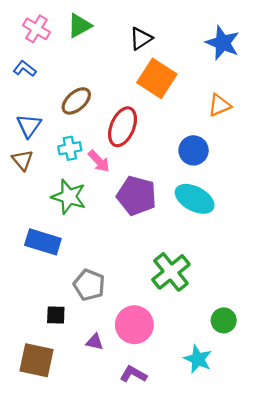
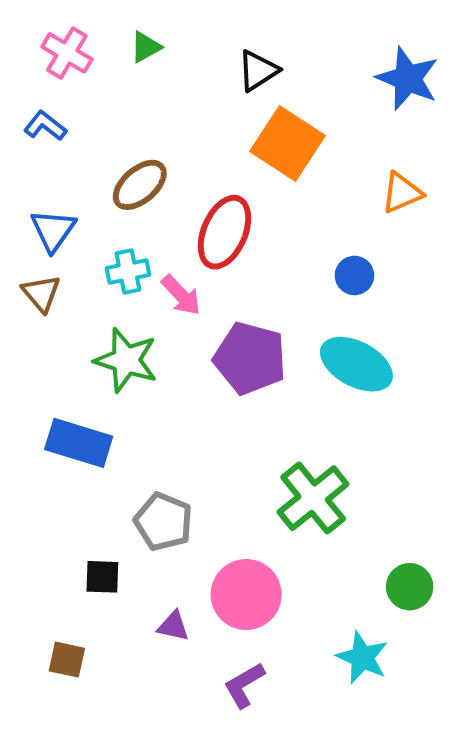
green triangle: (79, 26) -> (146, 47), size x0.7
blue circle: (194, 150) -> (354, 275), size x0.7
brown square: (36, 360) -> (67, 660), size x0.6
purple L-shape: (133, 374) -> (244, 685), turned -60

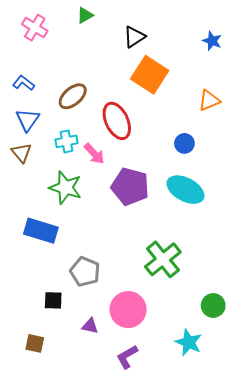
green triangle: (146, 47) -> (85, 15), moved
blue star: (408, 79) -> (212, 41), size x0.6
blue L-shape: (45, 126) -> (23, 83), moved
red ellipse: (224, 232) -> (117, 121), turned -48

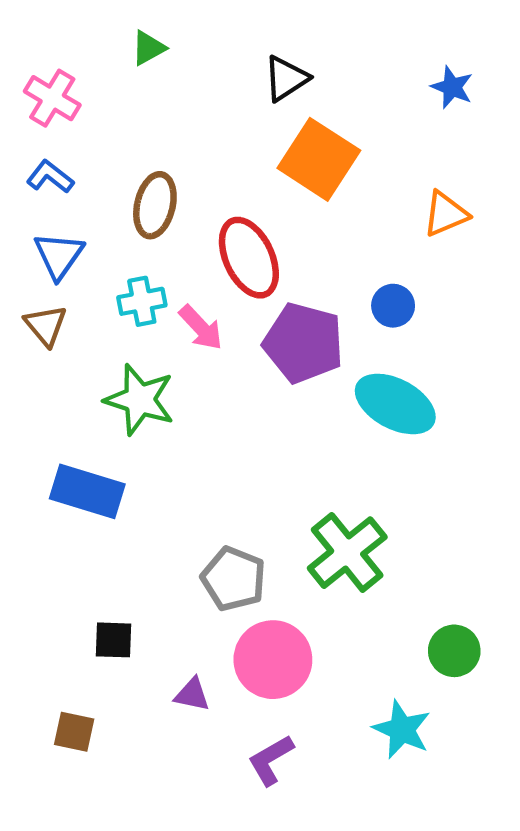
green triangle: (85, 15) -> (148, 48), moved
pink cross: (35, 28) -> (52, 98), moved
brown ellipse: (73, 96) -> (155, 205), turned -36
purple pentagon: (130, 187) -> (303, 343), moved
gray pentagon: (85, 272) -> (234, 579), moved

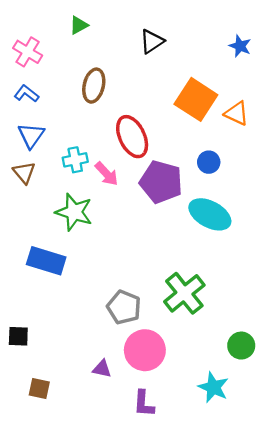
orange square: (319, 159) -> (196, 99), moved
brown ellipse: (155, 205) -> (94, 86), moved
orange triangle: (445, 214) -> (237, 113), turned 48
black square: (113, 640) -> (18, 336), moved
purple L-shape: (271, 760) -> (144, 404), turned -56

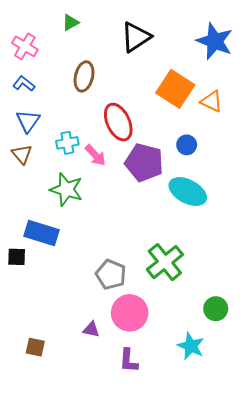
black triangle: (152, 41) -> (136, 37), size x1.4
blue star: (240, 46) -> (215, 41), size x1.8
black square: (18, 336) -> (17, 257), moved

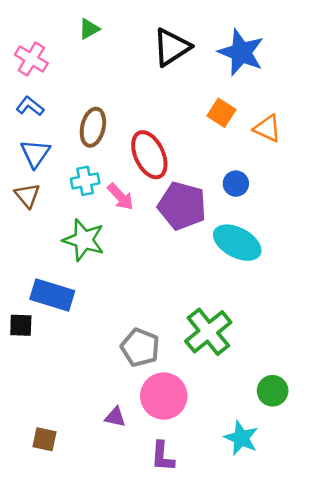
blue star: (215, 41) -> (241, 52), moved
brown ellipse: (84, 76) -> (93, 127), moved
orange square: (175, 89) -> (221, 113), size x0.6

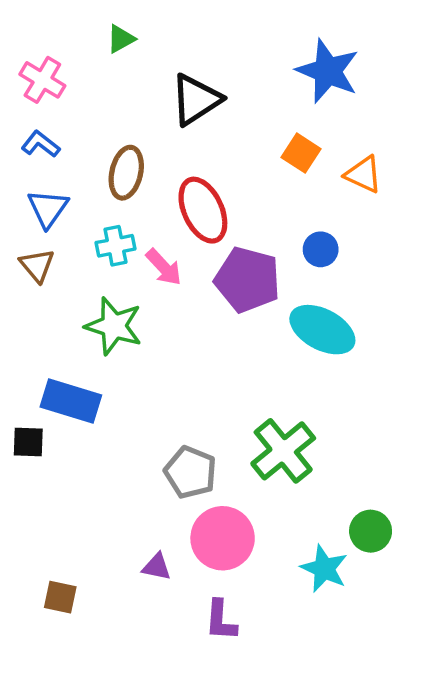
black triangle: (172, 47) -> (196, 100), moved
cyan star: (241, 438) -> (324, 569), moved

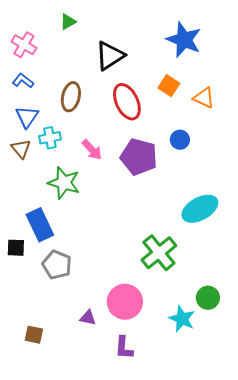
red ellipse: (203, 210) -> (127, 102), moved
cyan cross: (116, 246) -> (50, 138), moved
cyan ellipse: (322, 330) -> (200, 209), moved, turned -57
blue rectangle: (71, 401) -> (40, 225), turned 48
gray pentagon: (190, 472) -> (57, 265), moved

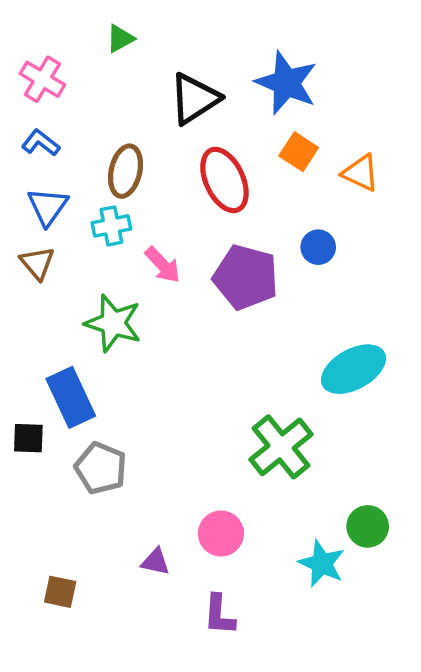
blue star: (184, 40) -> (286, 83), moved
cyan cross: (50, 138) -> (111, 226), moved
pink circle: (125, 302) -> (221, 533), size x0.7

